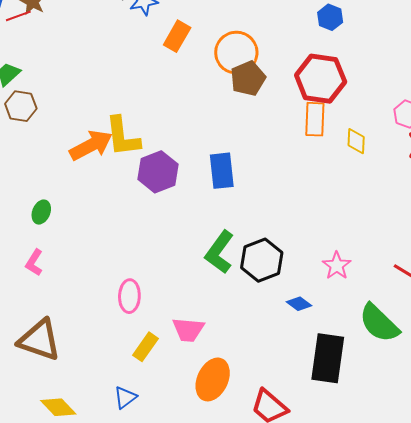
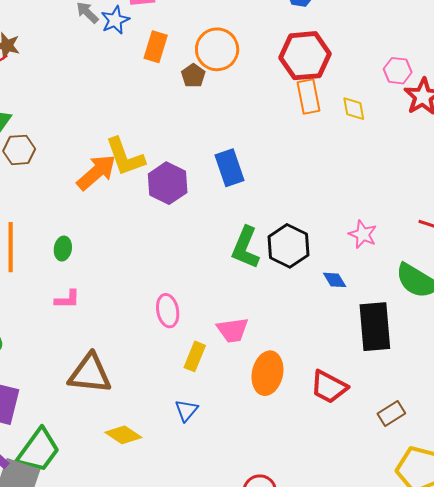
brown pentagon: (248, 78) -> (193, 76), moved, size x0.7
pink L-shape: (34, 263) -> (67, 299), turned -108
blue diamond: (299, 304) -> (335, 280), turned 35

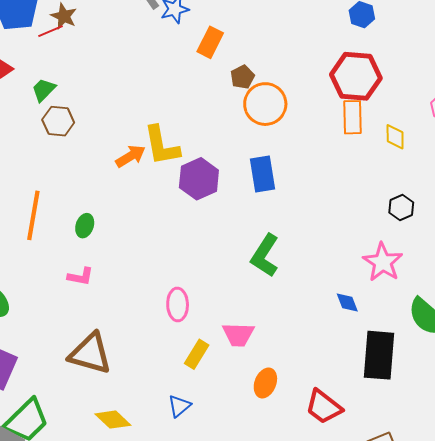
orange circle: (217, 49) -> (265, 104), moved
orange arrow: (96, 172) -> (131, 156), size x0.7
pink star: (363, 234) -> (383, 262), size x1.4
black hexagon: (288, 246) -> (401, 208), moved, size x0.6
orange ellipse: (267, 373) -> (265, 383), size x0.7

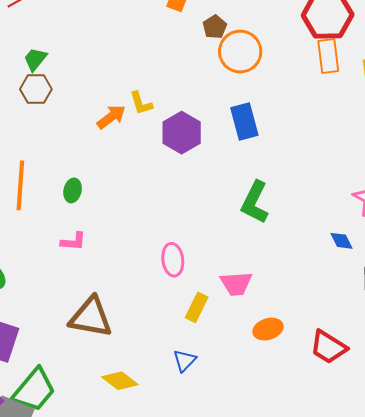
green trapezoid: (44, 90) -> (35, 59), moved
yellow L-shape: (162, 146) -> (141, 103), size x0.6
orange ellipse: (265, 383) -> (268, 329), turned 56

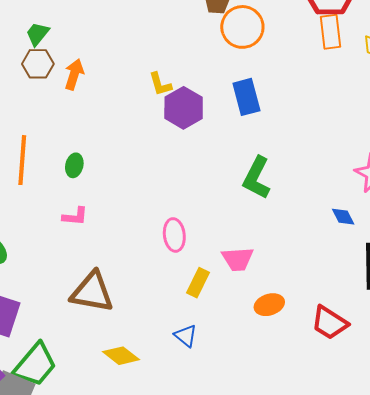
yellow L-shape: (141, 103) -> (160, 84), moved
orange arrow: (111, 117) -> (74, 74), moved, turned -36
blue triangle: (185, 361) -> (186, 336), turned -35

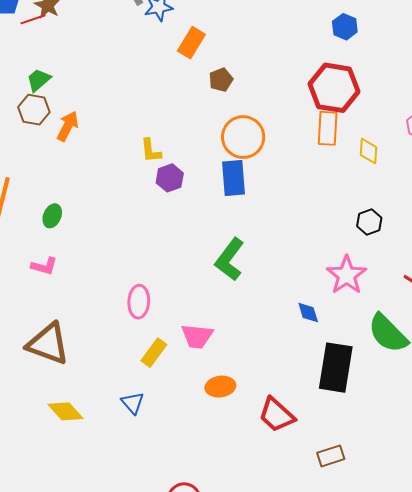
orange circle: (242, 27) -> (243, 137), moved
purple hexagon: (184, 108) -> (170, 178), size x0.7

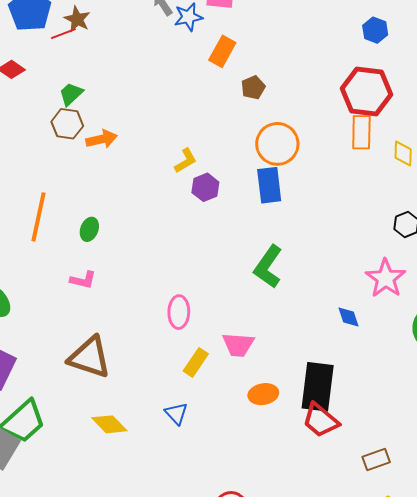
orange arrow: (68, 126) -> (102, 139), turned 52
yellow L-shape: (151, 151) -> (186, 161), turned -112
black rectangle: (336, 368) -> (318, 387), moved

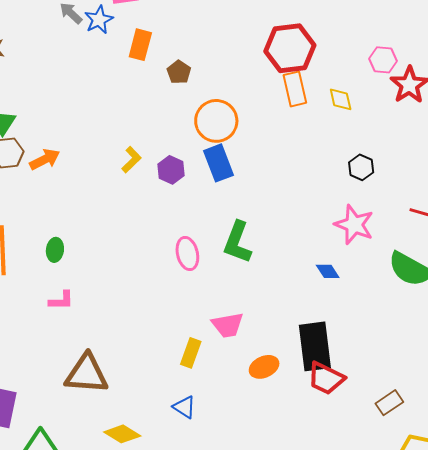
purple hexagon: (205, 187) -> (171, 170), moved
pink ellipse: (179, 312) -> (187, 254), moved

